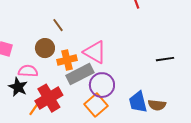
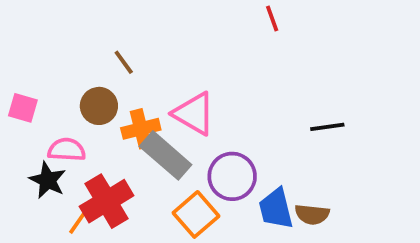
gray rectangle: (80, 74) -> (166, 155), turned 68
purple circle: (102, 85) -> (232, 176), moved

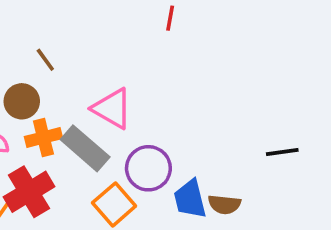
red line: (272, 18) -> (170, 18), moved, turned 30
black line: (327, 127) -> (282, 152), moved
orange cross: (141, 129) -> (43, 138), moved

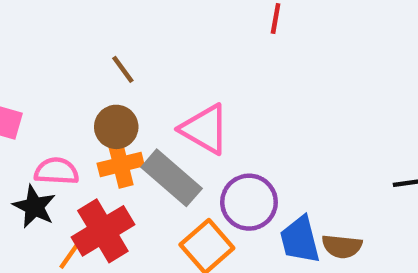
brown circle: (22, 101) -> (116, 127), moved

